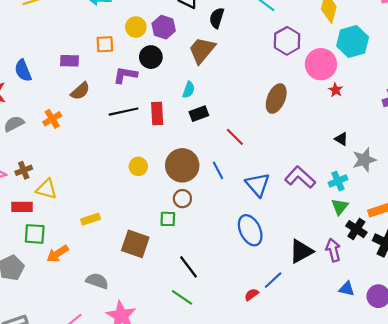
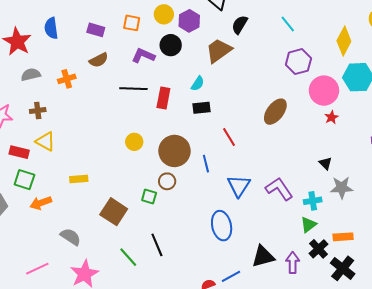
brown cross: (24, 170) -> (38, 111), moved
green line: (182, 297) -> (128, 257), moved

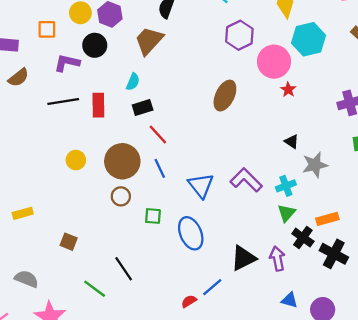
red line: (229, 137) -> (158, 134), moved
green square: (149, 197) -> (153, 216), moved
brown square: (114, 212) -> (69, 242), size x0.6

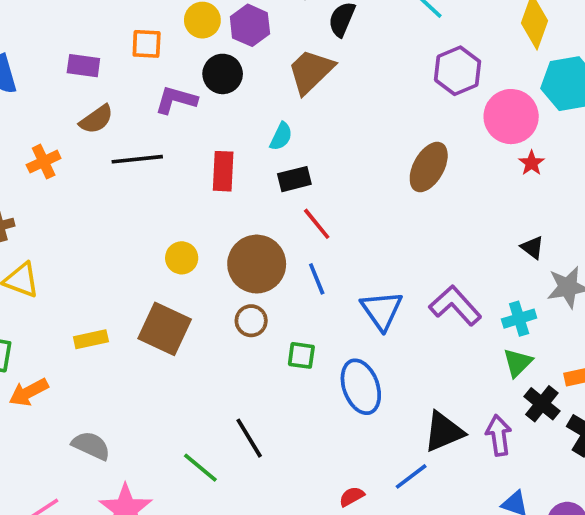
black line: (63, 101) -> (137, 159), moved
brown square: (69, 242) -> (165, 329), moved, size x1.8
blue line: (212, 287) -> (411, 476), moved

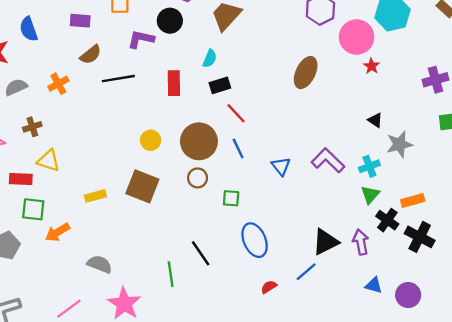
blue triangle: (382, 310) -> (281, 166), size x0.7
blue ellipse: (361, 387) -> (255, 240), moved
green line: (200, 468) -> (171, 274), turned 45

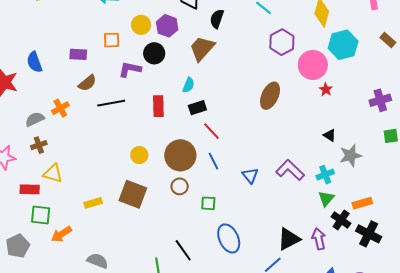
gray semicircle: (16, 87) -> (35, 119), moved

